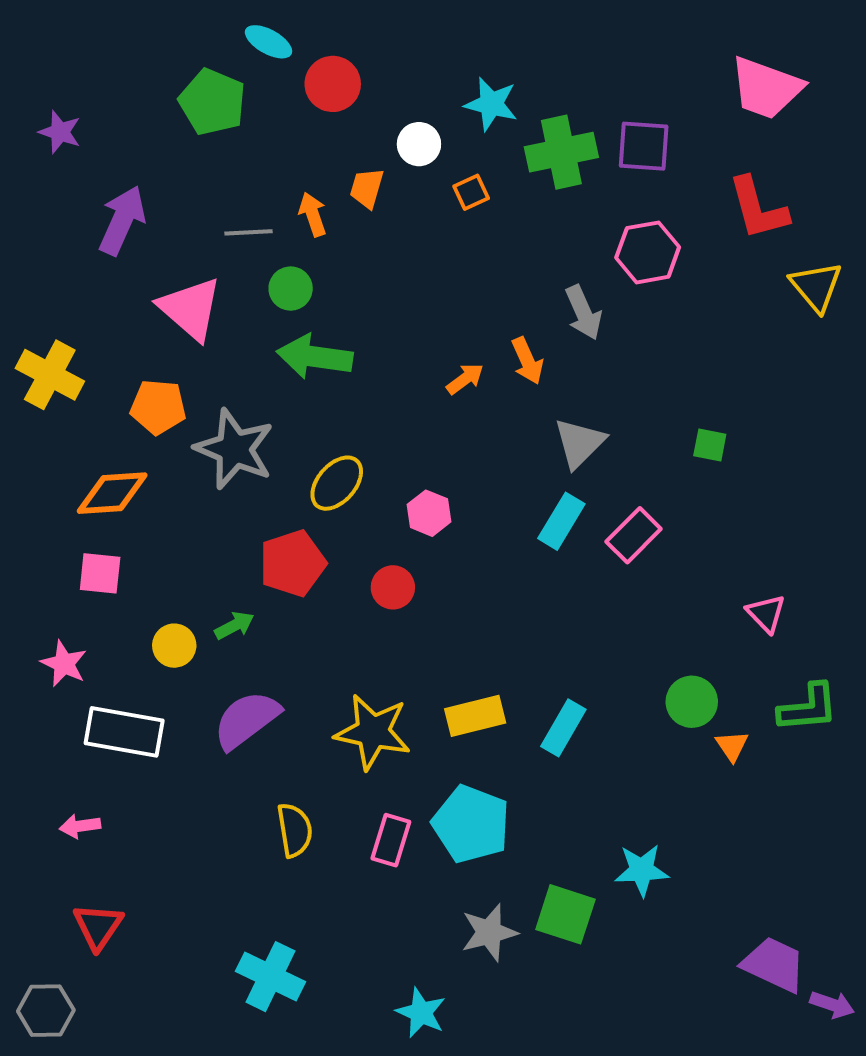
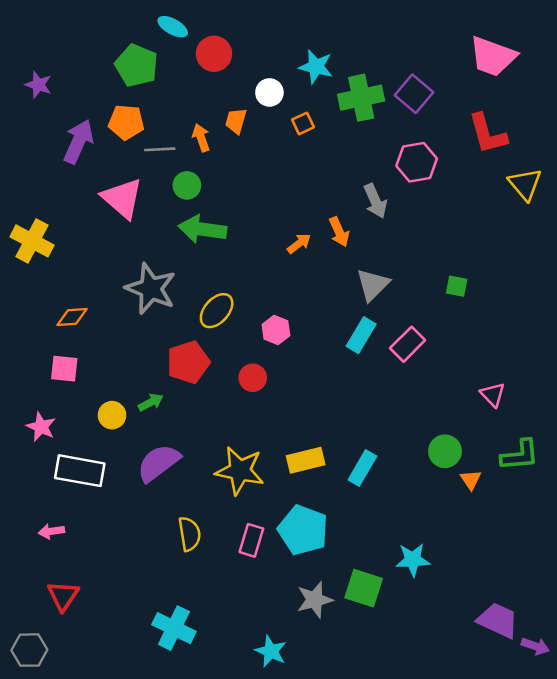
purple square: (644, 146) -> (414, 94), turned 36
orange pentagon: (158, 407) -> (126, 122), moved
orange diamond: (112, 493) -> (72, 317), size x0.7

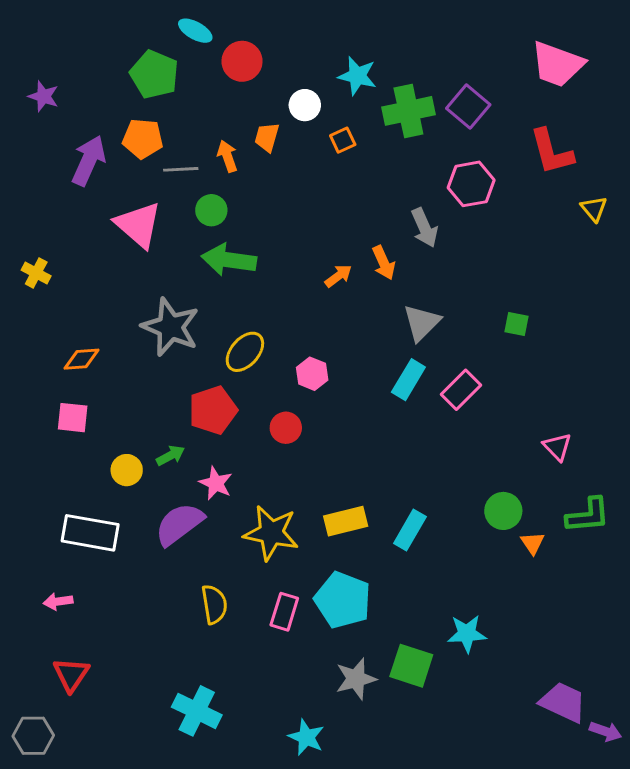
yellow triangle: (525, 184) -> (594, 209), size x0.7
yellow cross: (32, 241) -> (36, 273), size x0.6
pink star: (41, 427) -> (216, 483), moved

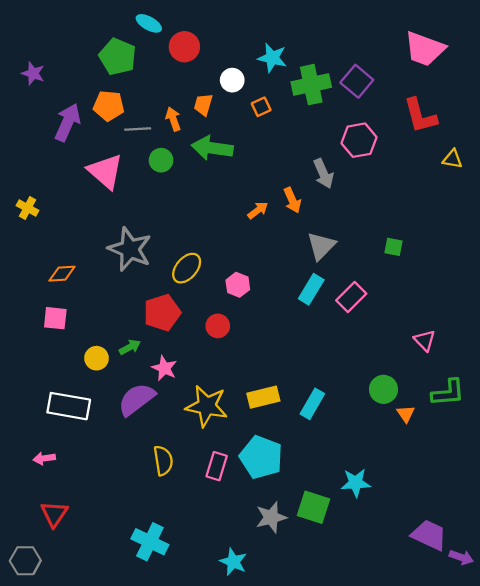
yellow triangle: (594, 209) -> (452, 159), turned -40
green arrow: (229, 260) -> (212, 148), moved

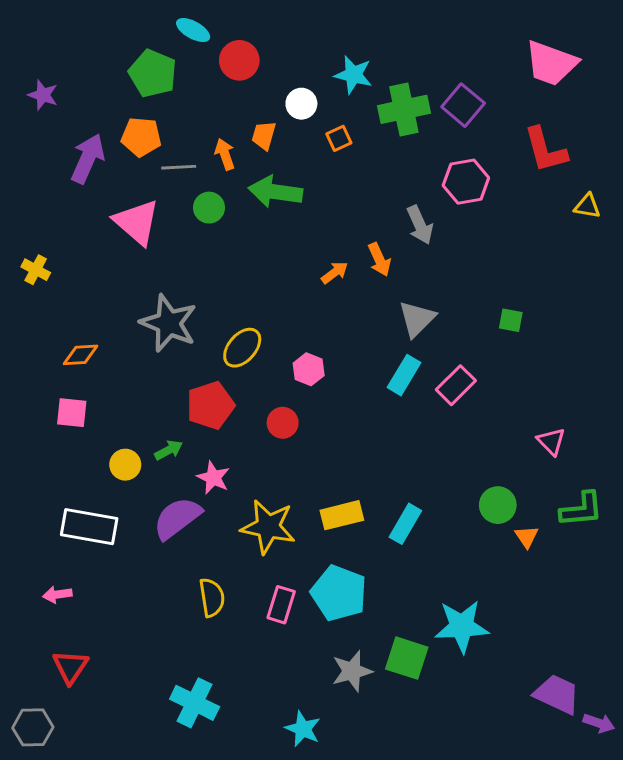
cyan star: (356, 483) -> (462, 626), size x1.4

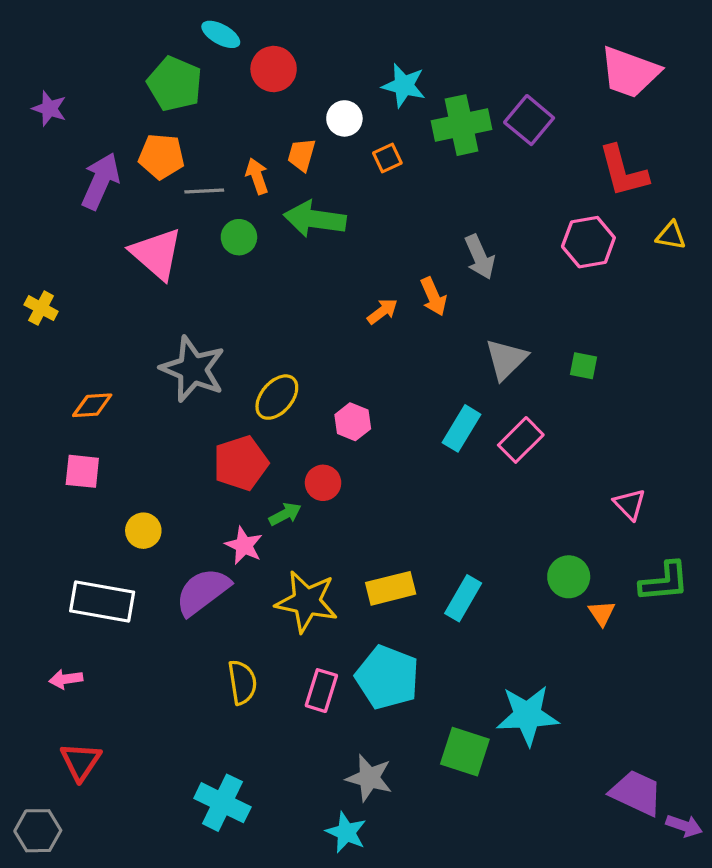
pink hexagon: (466, 182) -> (588, 242), moved
gray triangle: (417, 319) -> (506, 359), moved
green arrow: (169, 450) -> (285, 514), moved
gray star: (352, 671) -> (369, 778), moved, turned 30

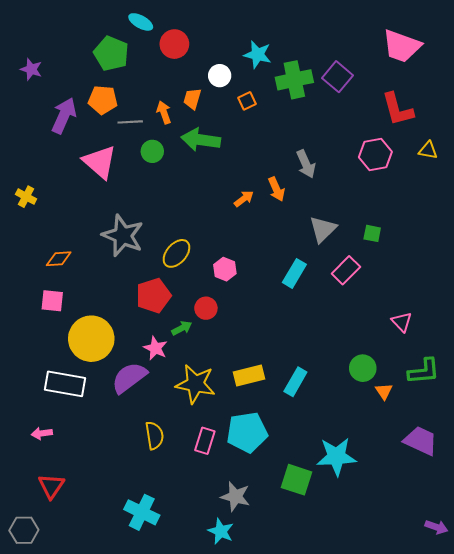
pink rectangle: (521, 440) -> (346, 270), moved
yellow circle: (143, 531) -> (91, 339), size x2.0
cyan pentagon: (387, 677) -> (247, 432), turned -30
purple trapezoid: (636, 793) -> (421, 441), moved

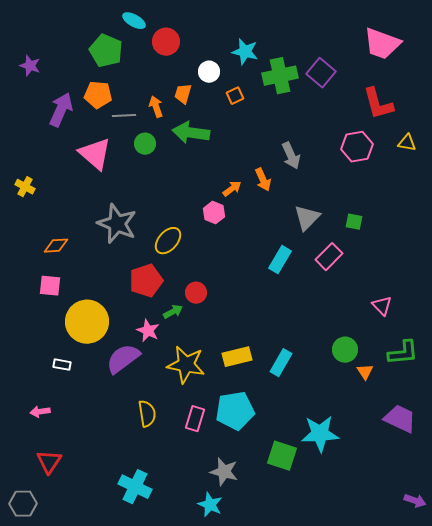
pink hexagon: (225, 269) -> (214, 213), moved
white rectangle: (65, 384) -> (62, 365), size x0.5

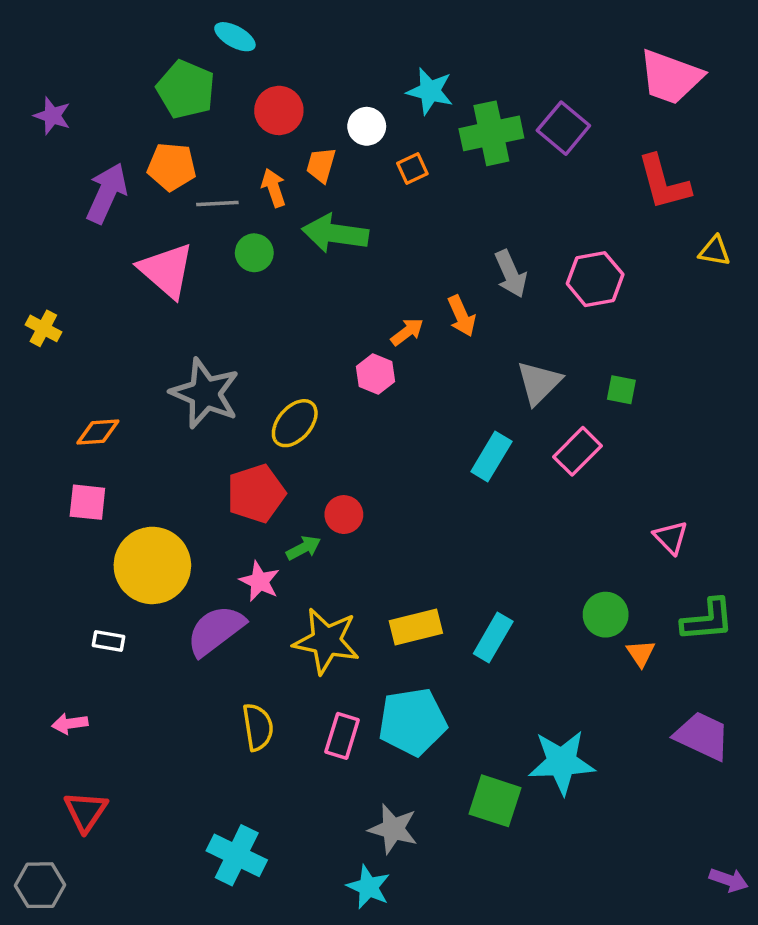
red circle: (166, 42) -> (279, 110), moved
pink hexagon: (357, 147) -> (595, 279), moved

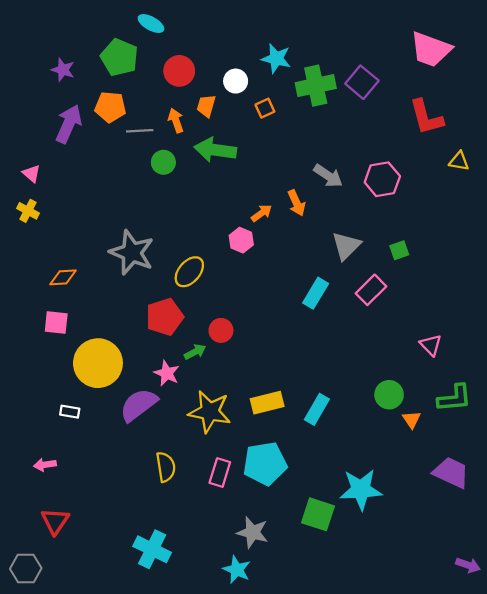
purple star: (52, 116) -> (63, 70), moved
pink triangle: (166, 270) -> (31, 174), moved, size x0.5
gray arrow: (511, 274) -> (328, 176), turned -32
green square: (621, 390) -> (399, 250), turned -30

